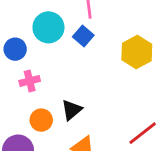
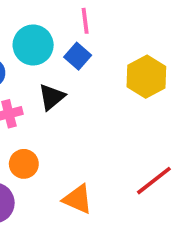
black triangle: (72, 110) -> (52, 97), moved

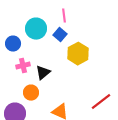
yellow hexagon: (146, 77) -> (78, 54), moved
black triangle: (52, 97) -> (43, 73), moved

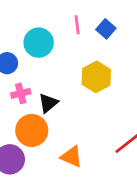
blue square: (60, 35) -> (106, 29), moved
orange circle: (31, 93) -> (32, 130), size x1.5

